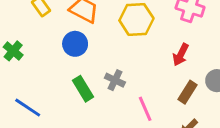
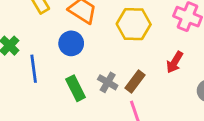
brown rectangle: (188, 92) -> (135, 81), moved
blue line: (28, 108) -> (34, 69), moved, turned 44

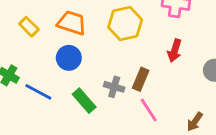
blue line: (34, 69) -> (38, 92), turned -40

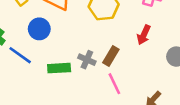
blue circle: (69, 58) -> (39, 29), moved
green rectangle: (84, 101) -> (59, 68), turned -60

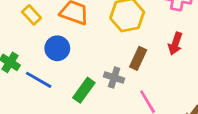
brown rectangle: (111, 56) -> (138, 58), moved
green rectangle: (59, 68) -> (84, 90), turned -45

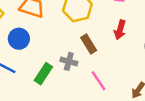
brown rectangle: (138, 58) -> (89, 44), turned -54

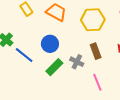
blue circle: (19, 39) -> (50, 44), moved

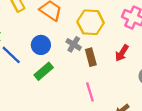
gray cross: (77, 62) -> (74, 44), moved

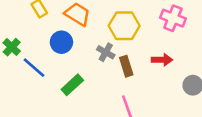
blue circle: (41, 45) -> (61, 42), moved
red arrow: (122, 53) -> (162, 60), turned -120

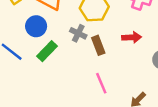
green rectangle: (72, 85) -> (47, 51), moved

